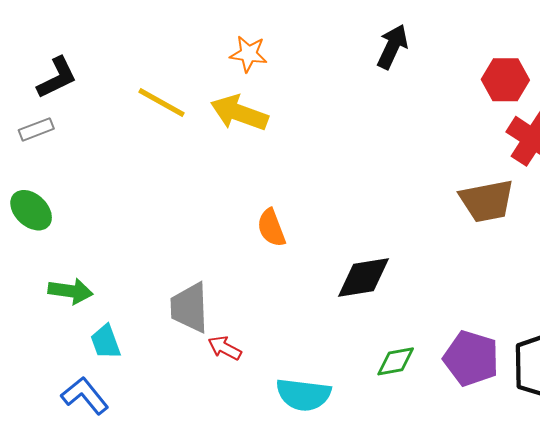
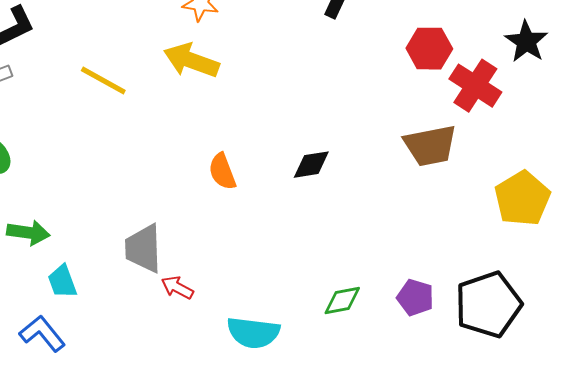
red hexagon: (505, 80) -> (429, 49), moved
yellow line: (162, 103) -> (103, 81), moved
black diamond: (363, 278) -> (311, 165), moved, size x0.7
purple pentagon: (471, 358) -> (415, 298), size x0.7

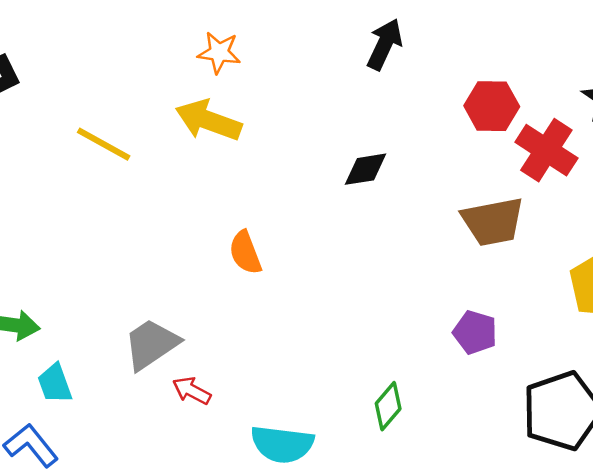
black diamond: (311, 165) -> (366, 169), moved
gray trapezoid: (143, 249) -> (151, 344), turned 58
purple pentagon: (415, 298) -> (475, 332), moved
green diamond: (342, 301) -> (388, 406), turned -39

